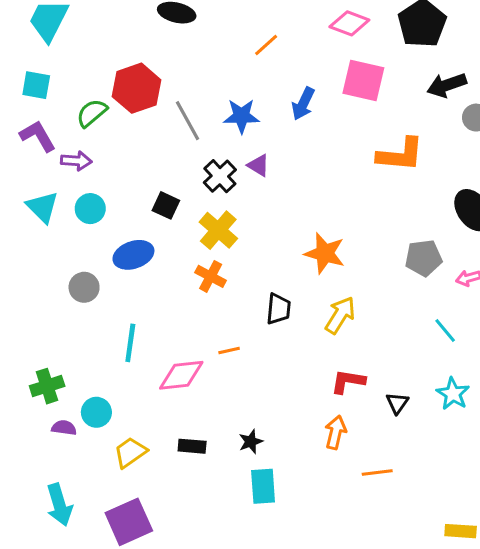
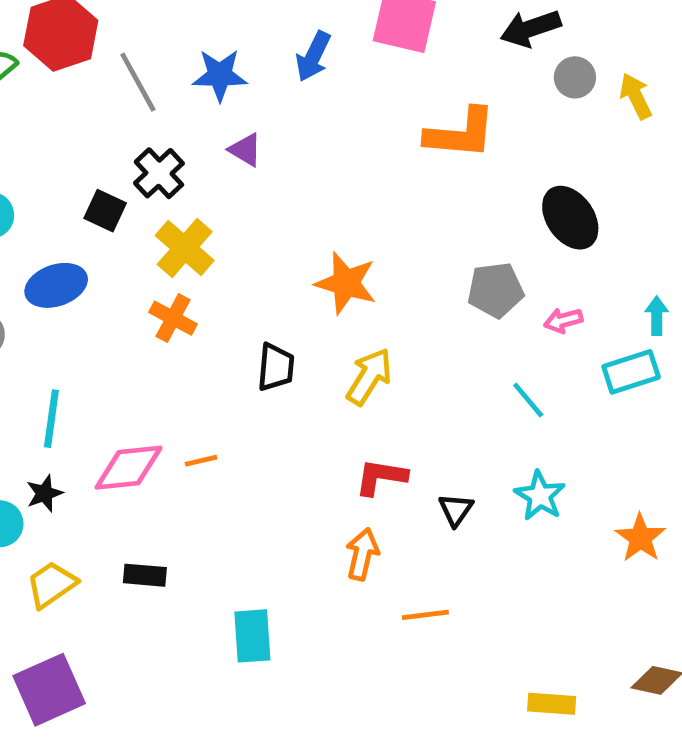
black cross: (220, 176) -> (159, 173), moved
orange line: (229, 351) -> (201, 461), moved
black star: (251, 442) -> (44, 493), moved

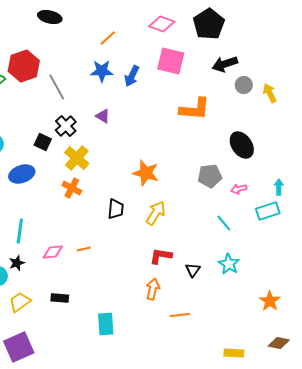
blue star: (220, 75) -> (102, 71), moved
pink diamond: (129, 468) -> (53, 252), size x0.7
orange star: (640, 538) -> (270, 301), moved

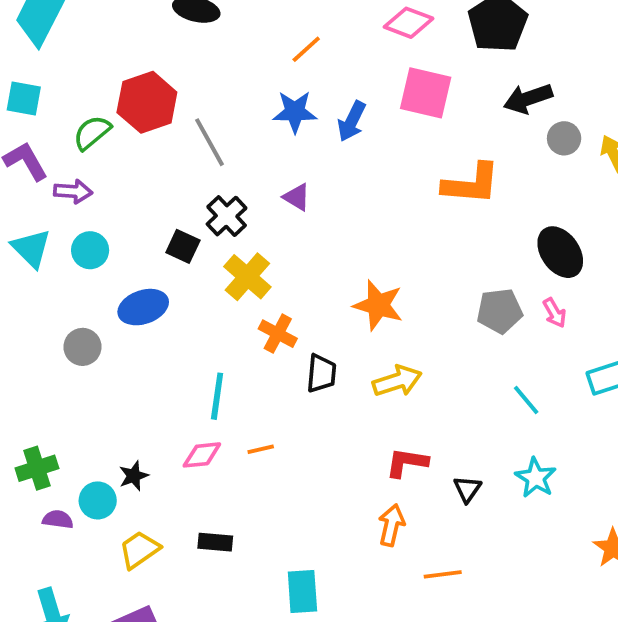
orange cross: (72, 188) -> (278, 334), moved
pink arrow: (239, 189) -> (555, 313), moved, turned -105
yellow arrow: (156, 213) -> (397, 381), turned 40
cyan line: (20, 231) -> (217, 396), moved

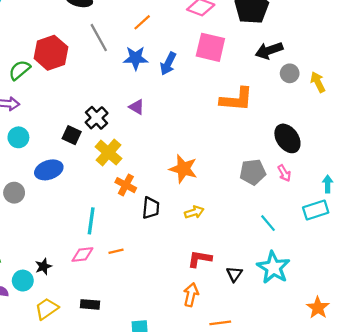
gray line: (210, 142) -> (99, 38), moved
yellow arrow: (397, 381) -> (194, 212), size x0.7
cyan star: (536, 478) -> (273, 268), size x1.4

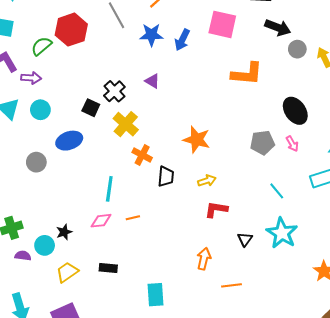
black arrow: (269, 51) -> (278, 28), turned -140
red L-shape: (200, 259) -> (216, 209), moved

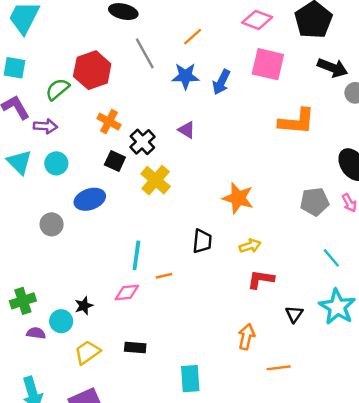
orange cross: (142, 155) -> (109, 122), moved
orange line: (133, 218) -> (164, 276), moved

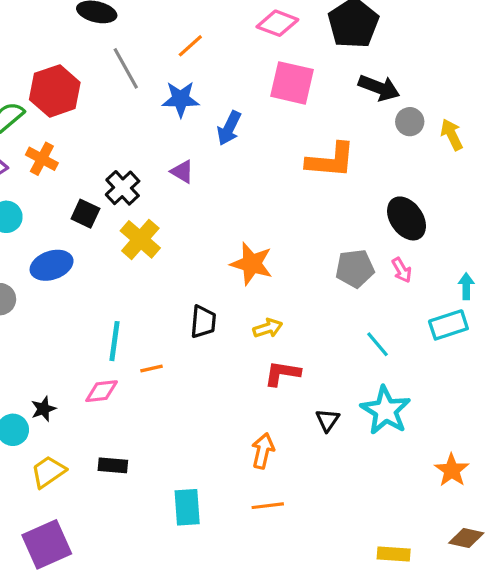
blue arrow: (221, 82) -> (229, 128), moved
orange cross: (109, 122) -> (42, 159), moved
orange line: (279, 368) -> (268, 506), moved

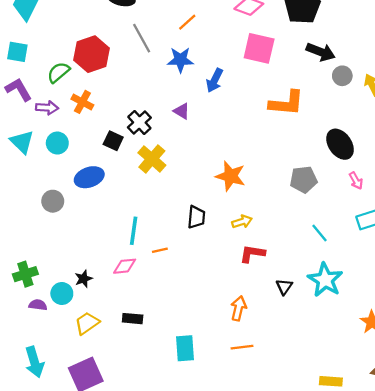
pink arrow: (402, 270) -> (356, 181), moved

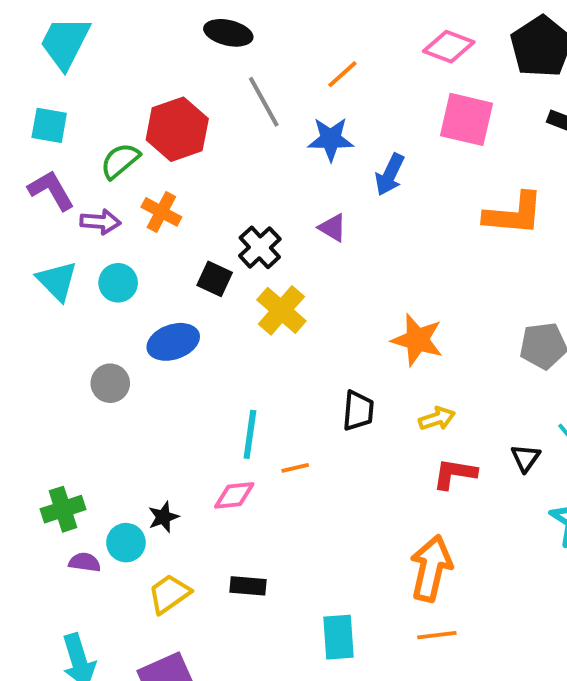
black triangle: (284, 287) -> (526, 458), moved
orange arrow: (239, 308) -> (431, 568), size x1.5

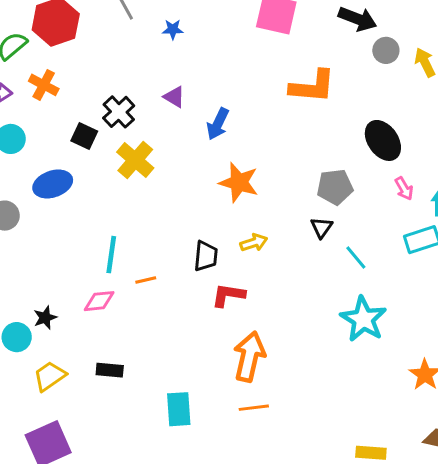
blue star: (331, 139) -> (173, 29), size x0.6
blue arrow: (390, 175) -> (218, 124), moved
black trapezoid: (358, 411) -> (206, 256), moved
black triangle: (526, 458) -> (321, 228), moved
red L-shape: (455, 474) -> (228, 295), moved

